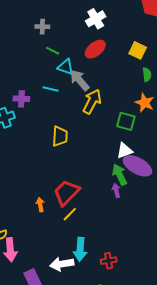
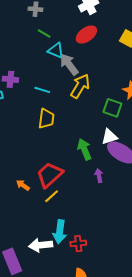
cyan line: (51, 89) -> (42, 90), moved
green arrow: (120, 175) -> (84, 149), moved
orange arrow: (40, 205) -> (23, 185), turned -48
red cross: (109, 261) -> (78, 243), moved

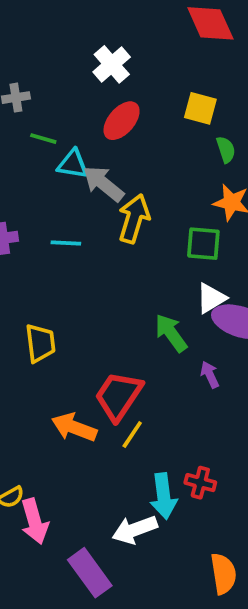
yellow trapezoid: (46, 119) -> (40, 343), moved
orange arrow: (23, 185) -> (74, 427), size x1.6
red cross: (78, 243) -> (200, 483), moved, turned 35

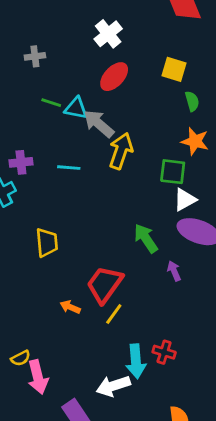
green line: (43, 139) -> (51, 103), moved
white triangle: (211, 298) -> (185, 200), moved
orange arrow: (74, 427) -> (70, 307), size x0.6

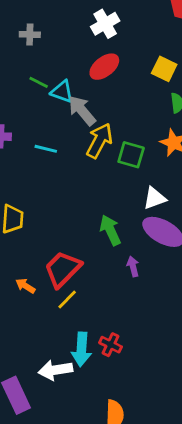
green square: (173, 172) -> (131, 155), moved

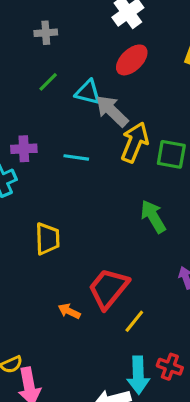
green line: (39, 82) -> (48, 82), moved, turned -66
green arrow: (110, 230) -> (153, 216), moved
yellow line: (67, 299) -> (134, 321), moved

